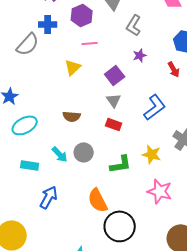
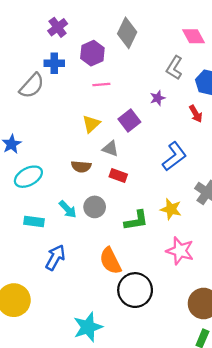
gray L-shape: (134, 25) -> (174, 68), moved
yellow triangle: (73, 67) -> (91, 124), moved
gray triangle: (114, 100) -> (110, 149), moved, turned -35
red rectangle: (114, 124) -> (118, 176), moved

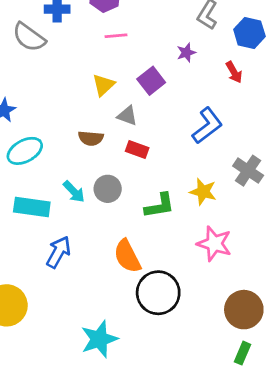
gray semicircle: (32, 86) -> (29, 37), turned 84
cyan rectangle: (34, 222) -> (32, 207), size x1.4

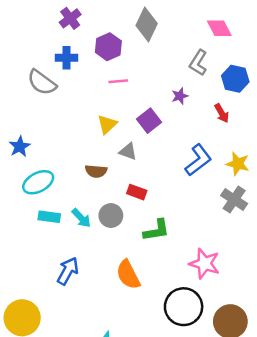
red rectangle: (137, 150) -> (137, 192), moved
yellow star: (203, 192) -> (238, 164), moved
cyan rectangle: (32, 207) -> (49, 217), moved, size x0.7
black circle: (158, 293) -> (184, 307), moved

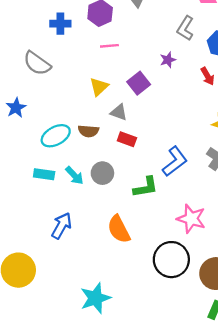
gray semicircle: (42, 82) -> (37, 63), moved
blue L-shape: (198, 160) -> (175, 161), moved
cyan ellipse: (38, 182) -> (56, 136), moved
red rectangle: (137, 192) -> (127, 139), moved

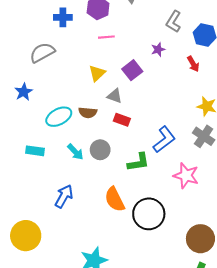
gray semicircle: (37, 63) -> (42, 53), turned 115
cyan rectangle: (44, 174) -> (35, 151), moved
pink star: (191, 219) -> (186, 176), moved
black circle: (171, 260) -> (149, 214), moved

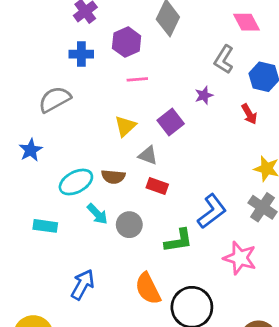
cyan arrow: (75, 152) -> (97, 214), moved

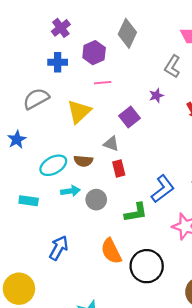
yellow triangle: (125, 126) -> (79, 112), moved, size x1.4
red rectangle: (157, 186) -> (119, 168), turned 56
cyan arrow: (97, 214) -> (70, 191), turned -54

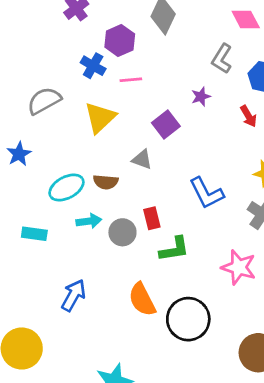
blue cross: (58, 62) -> (93, 66), moved, turned 30
red rectangle: (119, 168) -> (152, 218), moved
blue L-shape: (163, 189) -> (206, 193), moved, turned 100

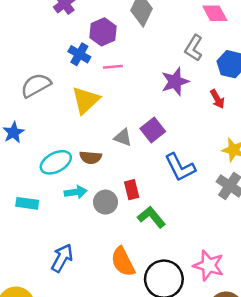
purple star: (201, 97) -> (175, 82), size x1.6
purple square: (166, 125) -> (153, 130), moved
green L-shape: (174, 249) -> (151, 217), turned -120
pink star: (239, 267) -> (209, 265), moved

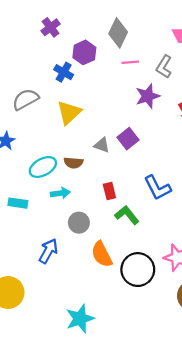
pink line: (113, 67) -> (130, 62), moved
blue L-shape: (180, 167) -> (157, 188), moved
gray circle: (105, 202) -> (79, 223), moved

